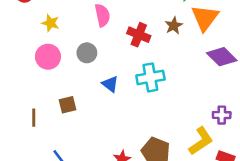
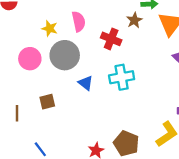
yellow star: (51, 23) -> (50, 28), moved
brown star: (174, 26) -> (134, 20), moved
gray circle: (87, 53) -> (65, 55), size x1.6

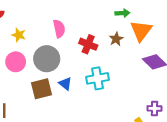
brown star: (134, 20) -> (116, 39), moved
yellow star: (50, 28) -> (19, 35), moved
brown square: (47, 102) -> (42, 89), moved, size x1.5

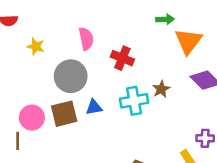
brown star: (116, 39) -> (161, 89), moved
pink circle: (16, 62) -> (32, 118), moved
blue triangle: (65, 84) -> (94, 107), turned -48

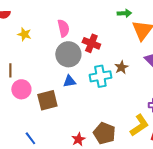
gray circle: (71, 76) -> (68, 54), moved
brown square: (64, 114) -> (47, 100), moved
brown line: (18, 141) -> (10, 70), moved

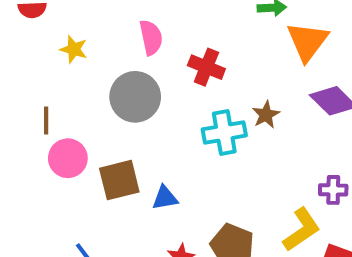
gray circle: (68, 54) -> (135, 97), moved
blue triangle: (69, 81) -> (165, 198), moved

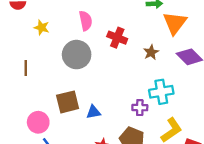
brown star: (266, 115) -> (151, 52), moved
cyan cross: (224, 132) -> (161, 92), moved
pink circle: (68, 158) -> (38, 122), moved
purple cross: (333, 190) -> (140, 108), moved

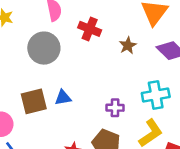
cyan cross: (161, 92) -> (156, 95), moved
blue triangle: (94, 112) -> (63, 98), moved

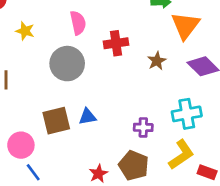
red cross: (90, 29) -> (116, 43), turned -30

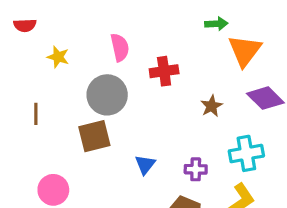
brown star: (157, 61) -> (212, 106), moved
blue triangle: (88, 117) -> (145, 165), moved, turned -42
brown square: (56, 121) -> (94, 136), moved

